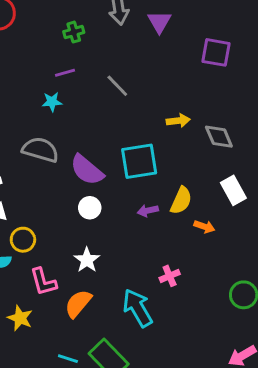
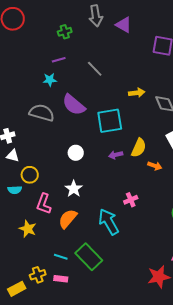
purple triangle: (159, 22) -> (124, 25), turned -30
purple semicircle: (87, 170) -> (74, 105), moved
pink L-shape: (43, 282) -> (44, 204), turned 35

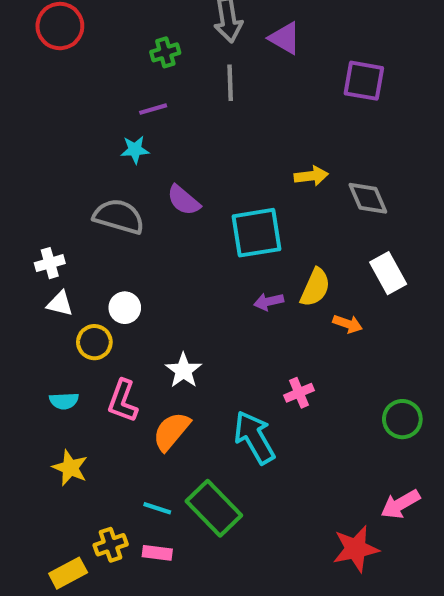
gray line: (95, 69) -> (230, 83), moved, turned 42
purple semicircle: (74, 105) -> (184, 200), size x0.7
white circle: (76, 153) -> (125, 308), moved
cyan semicircle: (15, 190) -> (64, 401), moved
yellow star: (28, 229) -> (70, 468), moved

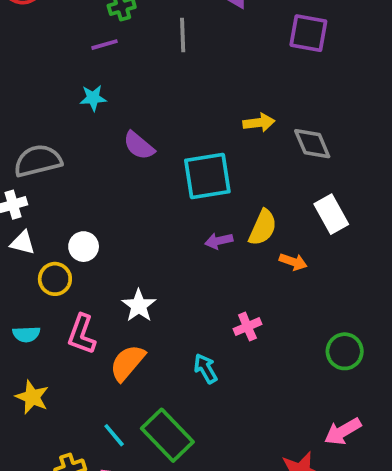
purple line: (153, 109) -> (105, 45), moved
gray semicircle: (119, 216) -> (38, 161), moved, turned -30
cyan arrow: (254, 437) -> (206, 368), size x0.6
cyan line: (157, 508) -> (114, 435), turned 32

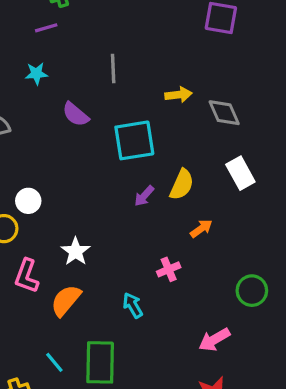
gray line: (183, 35) -> (113, 69), moved
purple arrow: (219, 241) -> (144, 196), turned -35
orange arrow: (293, 262) -> (201, 229), moved, turned -55
pink arrow: (343, 431) -> (214, 340), moved
green rectangle: (167, 435) -> (100, 362), turned 45

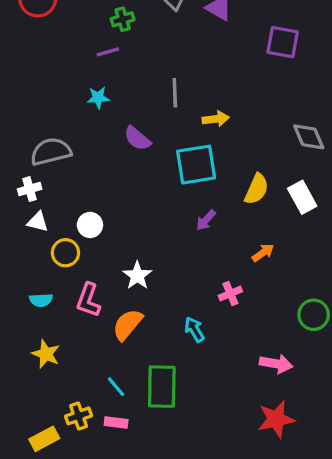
yellow arrow: (178, 95) -> (216, 119), moved
gray diamond: (224, 113) -> (309, 137), moved
yellow semicircle: (182, 185) -> (256, 189), moved
pink arrow: (214, 340) -> (276, 364), turned -140

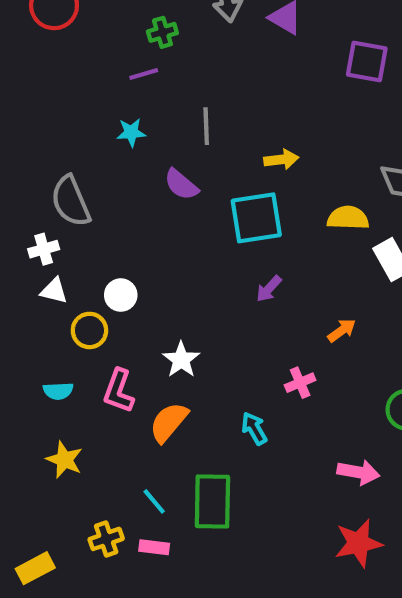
gray line: (175, 93) -> (206, 126), moved
gray semicircle: (51, 151) -> (71, 201), turned -99
yellow semicircle: (256, 189) -> (348, 218), moved, turned -112
yellow rectangle: (44, 439) -> (35, 568), moved

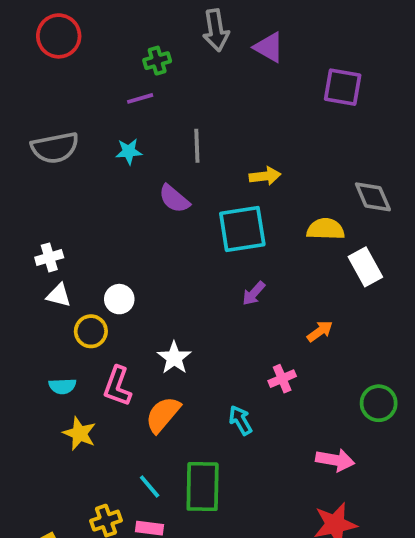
gray semicircle: (71, 201) -> (55, 148), moved, turned -78
yellow star: (64, 460) -> (80, 434), moved

